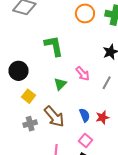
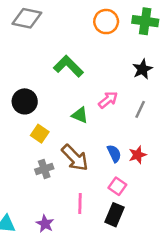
green L-shape: (54, 46) -> (68, 66), turned -30
pink arrow: (83, 74) -> (108, 100), turned -84
green triangle: (60, 84) -> (80, 115), turned -48

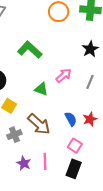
purple star: (45, 224) -> (24, 163), moved

